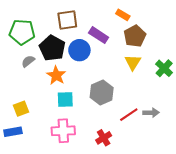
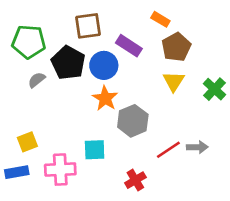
orange star: (56, 75) -> (105, 98), moved
cyan square: (65, 100) -> (95, 150), moved
pink cross: (63, 131) -> (60, 170), moved

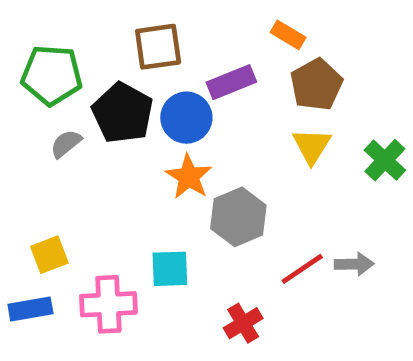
purple rectangle: (129, 46) -> (231, 82), turned -55

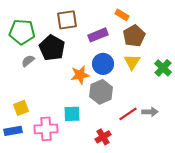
blue circle: (186, 118) -> (103, 64), moved
orange star: (189, 177) -> (80, 75), turned 30

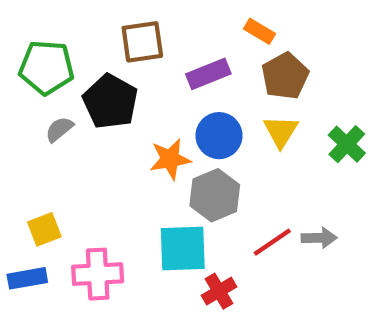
cyan square: (72, 114) -> (183, 249), moved, size x1.4

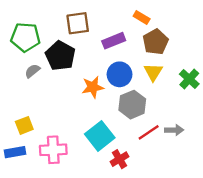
gray hexagon: (215, 195) -> (132, 105), moved
cyan square: (183, 249) -> (100, 136), turned -36

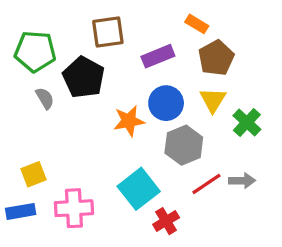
gray semicircle: (32, 71) -> (45, 98), turned 98
green cross: (189, 79) -> (247, 122), moved

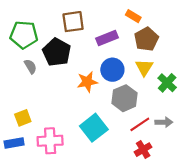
red cross: (166, 221) -> (143, 150), moved

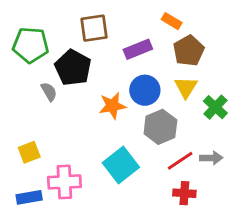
gray semicircle: (30, 66) -> (49, 92), moved
blue rectangle: (14, 143) -> (29, 197), moved
red cross: (143, 150) -> (184, 193), turned 35

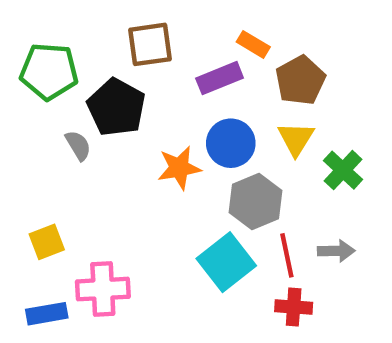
orange rectangle: (172, 21) -> (253, 44), moved
red line: (180, 161) -> (287, 255), turned -68
cyan square: (121, 165) -> (226, 262), moved

